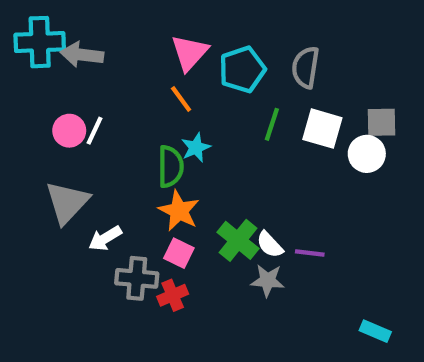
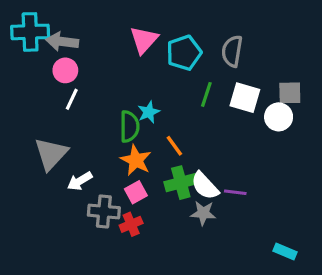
orange line: (181, 99) -> (174, 146), moved
pink circle: (69, 131) -> (65, 70), moved
green cross: (238, 240) -> (181, 183), turned 36
white semicircle: (270, 245) -> (205, 186), size x1.4
pink square: (179, 253) -> (136, 192), turned 35

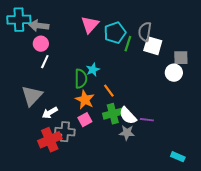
green line: (206, 94) -> (128, 44), moved
white square: (245, 98) -> (153, 46), moved
red cross: (131, 224) -> (50, 140), moved, size x1.6

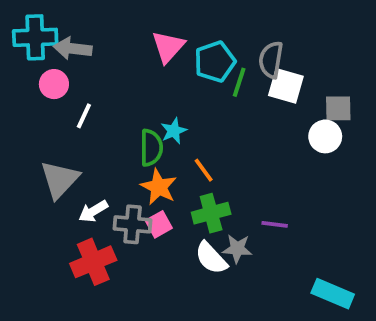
pink circle: (41, 44) -> (54, 84), moved
white semicircle: (128, 116) -> (211, 258), moved
gray cross: (65, 132) -> (133, 224), moved
cyan rectangle: (178, 157) -> (333, 294), size x1.5

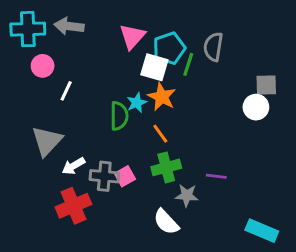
gray arrow: (73, 49) -> (69, 26), moved
white square: (286, 86) -> (154, 67), moved
orange star: (159, 187) -> (162, 97), moved
white semicircle: (211, 258) -> (166, 222), moved

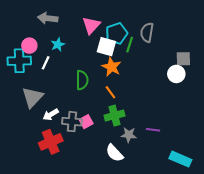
cyan cross: (28, 29) -> (19, 61), moved
cyan star: (137, 103) -> (58, 45), moved
purple line: (216, 176) -> (153, 130), moved

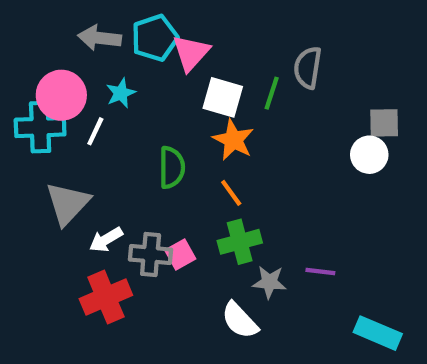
cyan pentagon: (117, 33) -> (155, 38), moved
pink circle: (29, 46) -> (61, 95), size x1.5

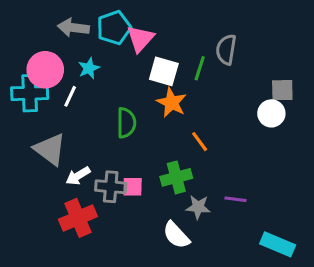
orange line: (231, 193) -> (200, 142), moved
gray triangle: (68, 204) -> (50, 149), turned -36
pink square: (180, 255) -> (133, 187), turned 30

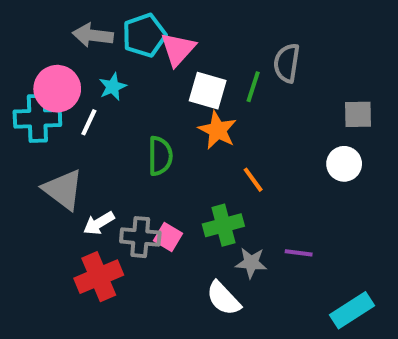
white circle: (271, 113) -> (344, 164), moved
pink square: (133, 187) -> (168, 237), turned 30
cyan rectangle: (278, 244) -> (352, 310), turned -56

